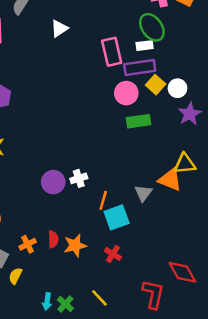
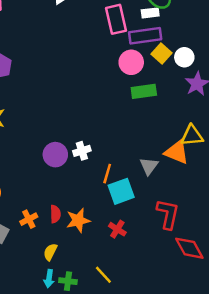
yellow semicircle: (15, 276) -> (50, 252), moved
red L-shape: (153, 294) -> (168, 214), moved
green cross: (65, 304) -> (68, 281), turned -35

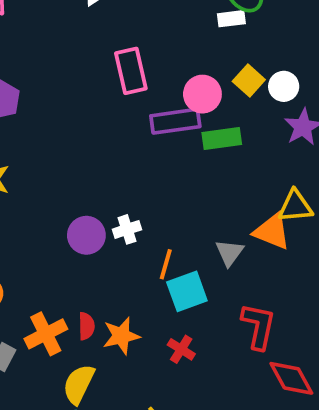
pink rectangle: (116, 19) -> (131, 71), moved
purple rectangle: (145, 36) -> (175, 121), moved
orange cross: (29, 219) -> (46, 334), size x1.5
yellow semicircle: (50, 252) -> (79, 384), size x1.5

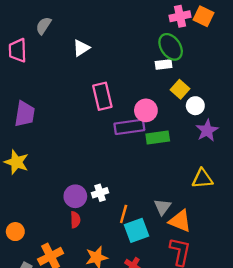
yellow square: (249, 81) -> (180, 89), moved
orange triangle: (272, 231) -> (180, 221), moved
red semicircle: (86, 326) -> (75, 220), moved

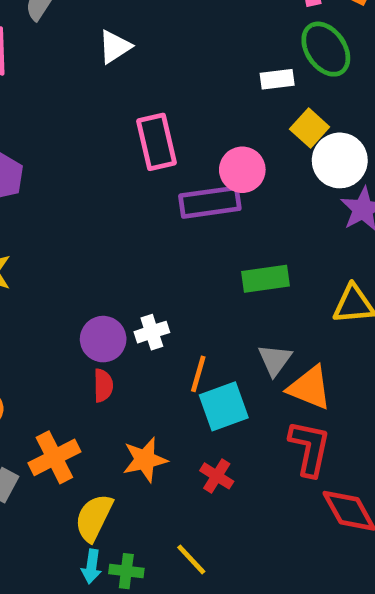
green ellipse: (171, 47) -> (326, 49), moved
white circle: (195, 106) -> (340, 160), size x1.5
green rectangle: (158, 137) -> (266, 279), moved

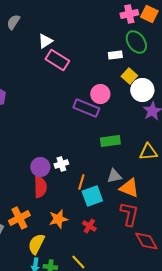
pink rectangle: (156, 142) -> (57, 60), moved, turned -45
purple rectangle: (210, 202) -> (86, 108), turned 30
gray triangle: (275, 360) -> (114, 176), turned 42
red semicircle: (103, 385) -> (40, 187), size x1.5

